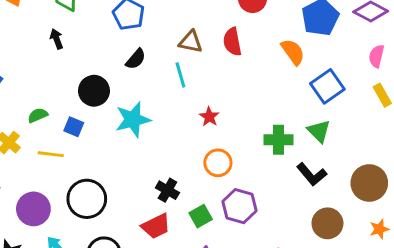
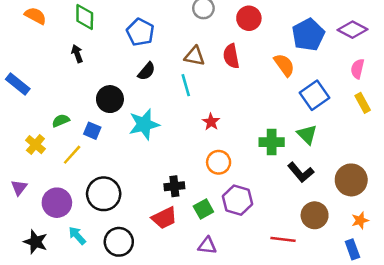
yellow line: (51, 154) -> (72, 155), turned -55
black cross: (167, 190) -> (174, 186), turned -36

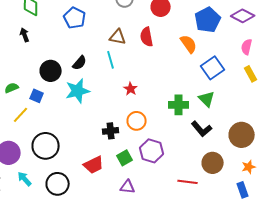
black semicircle: (147, 71) -> (80, 63), moved
black cross: (174, 186) -> (111, 131), moved

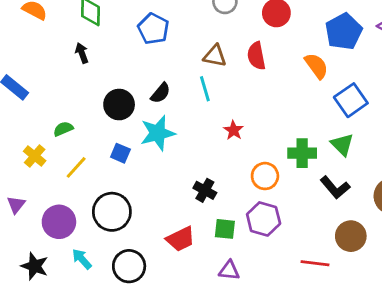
blue square: (37, 96) -> (120, 153), moved
orange circle: (137, 121) -> (265, 176), moved
black cross: (111, 131) -> (205, 190), turned 35
green square: (125, 158) -> (225, 229), turned 35

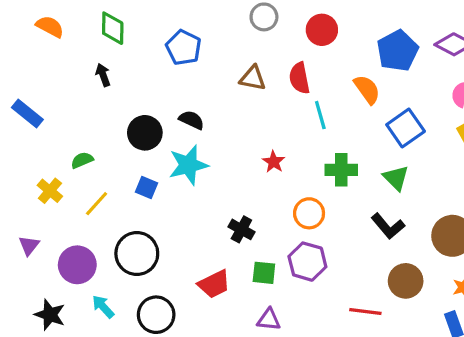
cyan line: (205, 89) -> (320, 115), moved
black semicircle: (161, 93) -> (192, 120), turned -105
green cross: (302, 153) -> (341, 170), moved

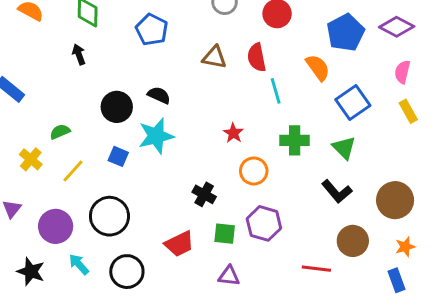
orange circle: (309, 213) -> (254, 171), moved

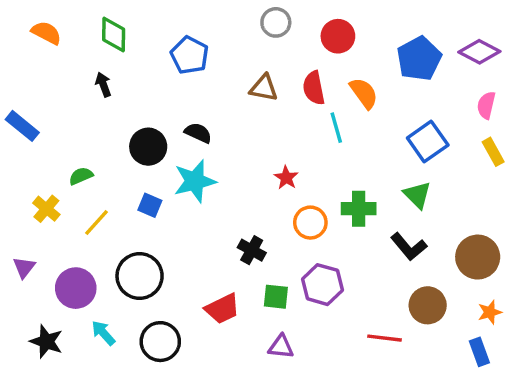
orange semicircle: (318, 68) -> (364, 93), moved
green cross: (295, 140) -> (359, 209), moved

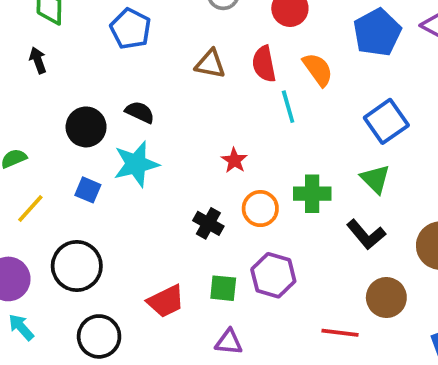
black cross: (252, 250) -> (208, 223), moved
cyan arrow: (103, 333) -> (21, 327), moved

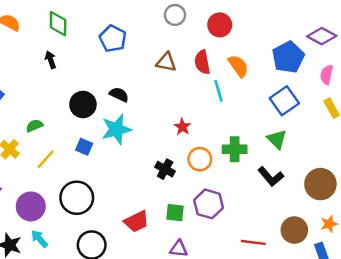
blue pentagon: (377, 32) -> (288, 57), moved
brown circle: (386, 298) -> (294, 230), moved

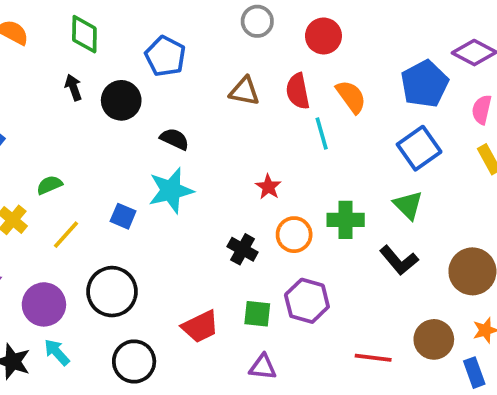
black circle: (83, 104) -> (121, 100), moved

